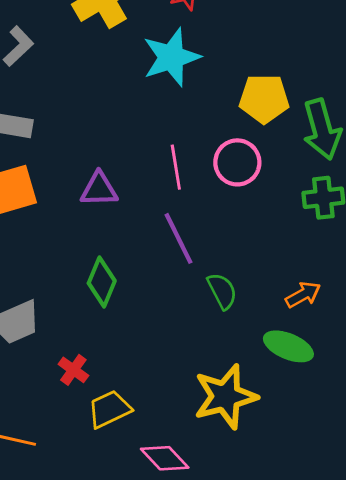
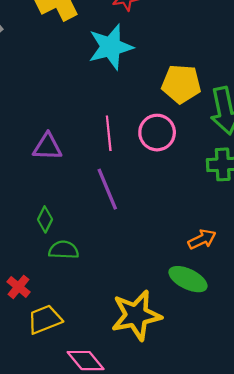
green diamond: (102, 282) -> (45, 219), size x0.7
green semicircle: (222, 291) -> (64, 250), moved, turned -64

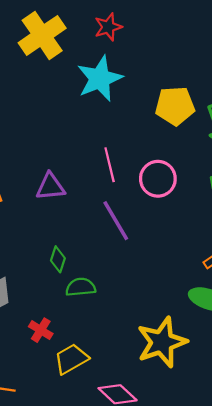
pink circle: (157, 133) -> (158, 179), moved

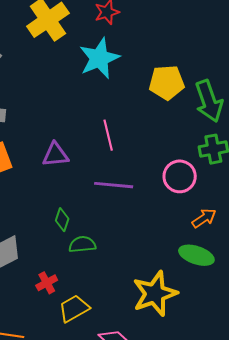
pink circle: (158, 179) -> (180, 176), moved
purple line: (116, 221) -> (114, 185), turned -54
red cross: (41, 330) -> (47, 283), turned 30

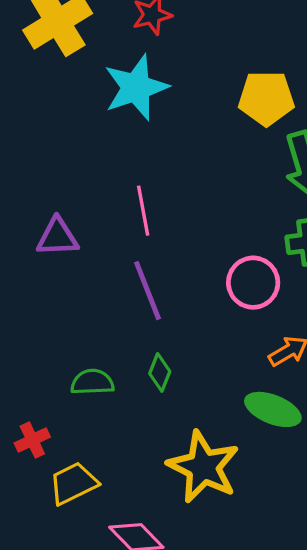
yellow pentagon: (167, 83) -> (266, 98), moved
purple line: (114, 185) -> (147, 291), turned 60
green diamond: (62, 220) -> (160, 372), moved
yellow star: (155, 294) -> (203, 467), turned -30

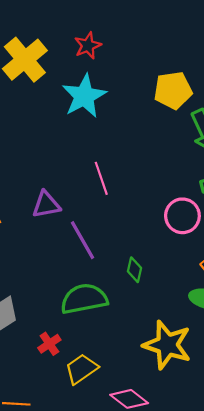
purple line: (147, 291) -> (82, 240), moved
green diamond: (160, 372) -> (135, 270), moved
green semicircle: (92, 382) -> (84, 299), size x1.6

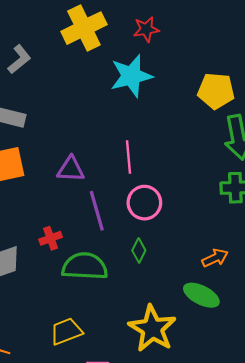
pink circle: (182, 216) -> (144, 203), moved
red cross: (49, 344) -> (51, 238), moved

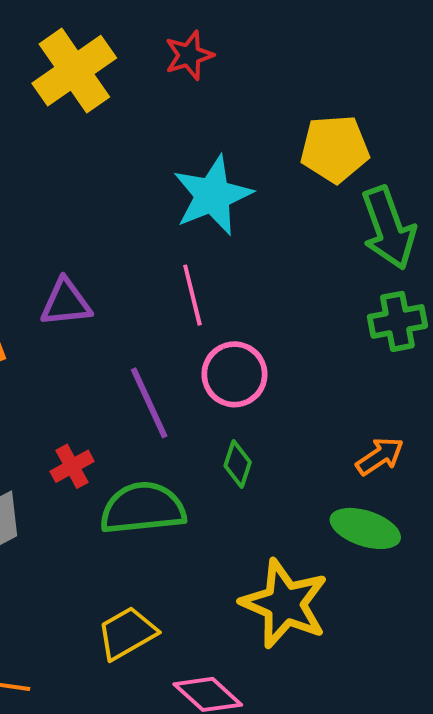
cyan star: (131, 76) -> (212, 195), moved
purple triangle: (71, 169) -> (66, 303), moved

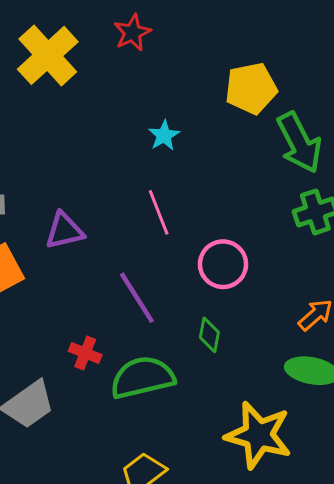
cyan star: (212, 195) -> (164, 135), size x0.5
pink circle: (234, 374) -> (223, 264), moved
red cross: (72, 466) -> (85, 353), turned -32

